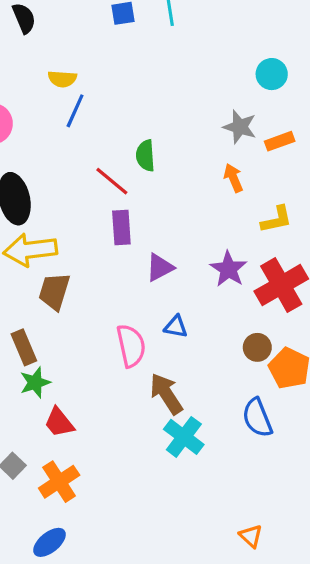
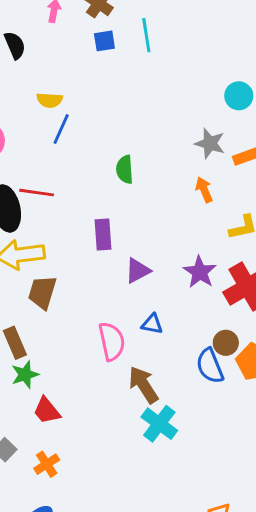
red line: (112, 181) -> (37, 193), moved, turned -32
blue semicircle: (257, 418) -> (210, 366), moved
orange cross: (59, 482) -> (47, 464), size x0.7

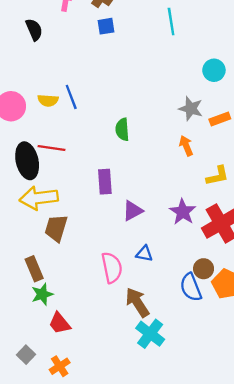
cyan line: (146, 35) -> (171, 22), moved
yellow semicircle: (50, 100) -> (48, 100), moved
blue line: (61, 129) -> (71, 97), turned -45

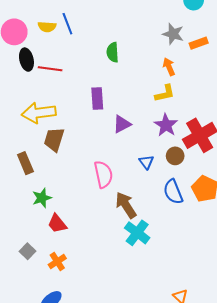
black ellipse: (27, 161) -> (26, 60), moved, size x0.7
yellow L-shape: (217, 176) -> (165, 93), moved
blue triangle: (144, 254) -> (146, 162), moved, turned 42
brown rectangle: (34, 269) -> (25, 163), moved
brown circle: (204, 269) -> (175, 156), moved

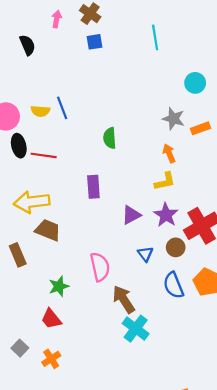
purple triangle: (122, 124) -> (131, 215), moved
brown trapezoid: (54, 140) -> (48, 230), turned 95
green star: (42, 198) -> (59, 286), moved

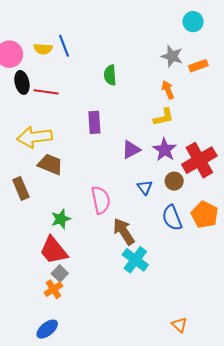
red trapezoid: (51, 319) -> (53, 250), size x1.4
gray square: (20, 348) -> (60, 273), moved

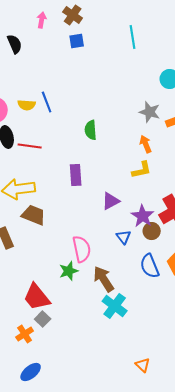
purple star: (165, 150) -> (143, 216), moved
green star: (61, 219) -> (69, 271), moved
orange cross: (53, 289) -> (25, 334), moved
orange triangle: (179, 325) -> (143, 365), moved

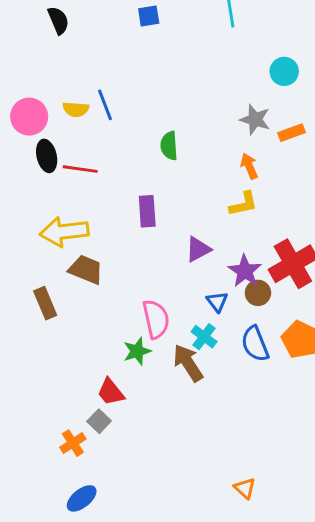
red trapezoid: (37, 297) -> (111, 392), moved, size x0.7
cyan cross: (115, 306) -> (204, 337), moved, size x0.7

